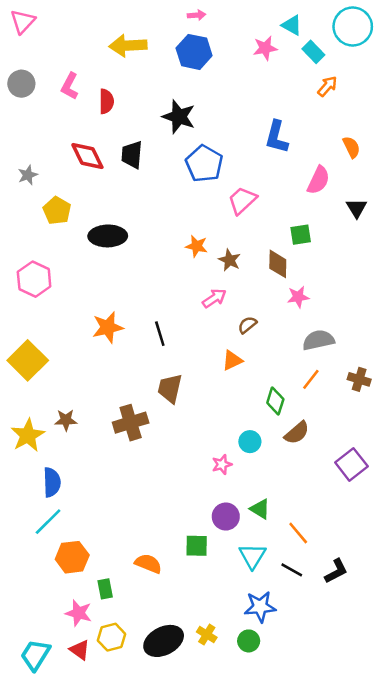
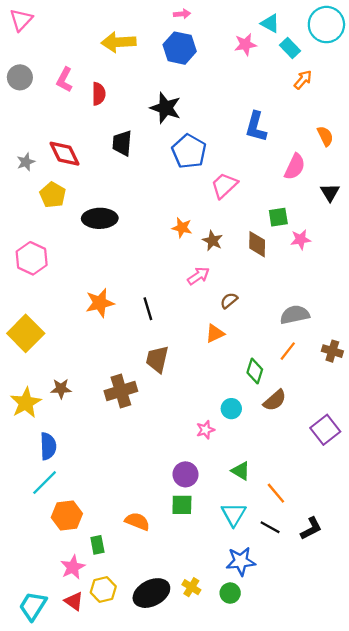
red diamond: (87, 156) -> (65, 154), moved
pink star: (298, 297) -> (301, 239), moved
purple circle: (226, 517) -> (185, 474), moved
pink star: (79, 613) -> (73, 567), turned 30

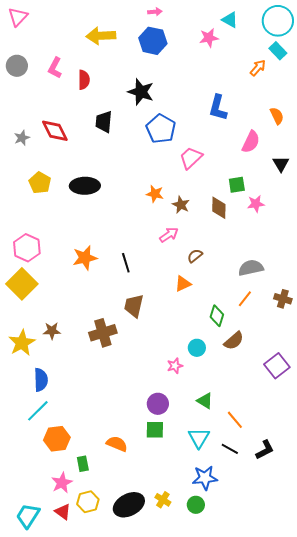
cyan rectangle: (290, 48) -> (278, 51), moved
yellow pentagon: (53, 195) -> (40, 183), moved
pink hexagon: (32, 258) -> (27, 248), moved

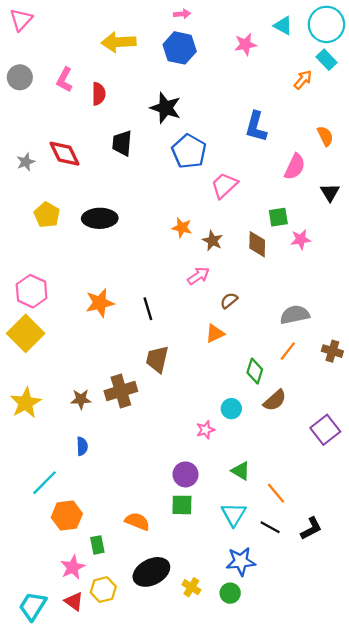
cyan triangle: (230, 20) -> (283, 26), moved
brown star: (52, 331) -> (81, 399), moved
blue semicircle: (41, 380) -> (82, 446), moved, size x0.7
black ellipse: (129, 505) -> (151, 572), moved

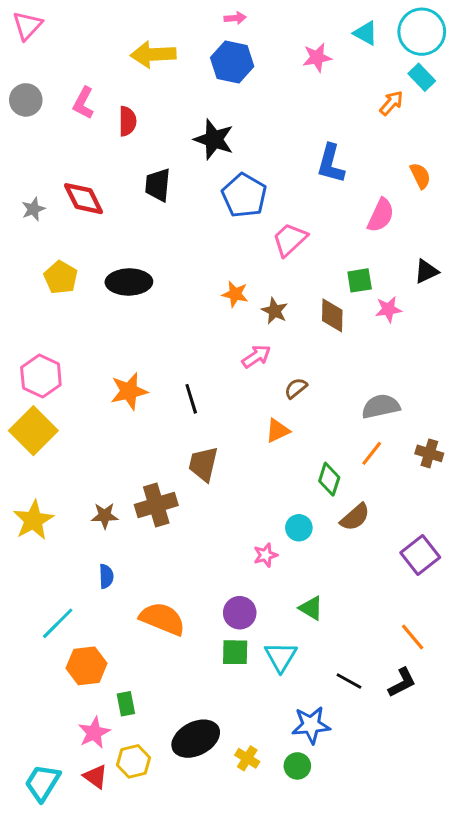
black triangle: (330, 192) -> (426, 271), moved, turned 36
orange line: (276, 493) -> (413, 637), moved
cyan triangle: (234, 514) -> (281, 657), moved
orange semicircle: (137, 521) -> (162, 619), moved, size x1.4

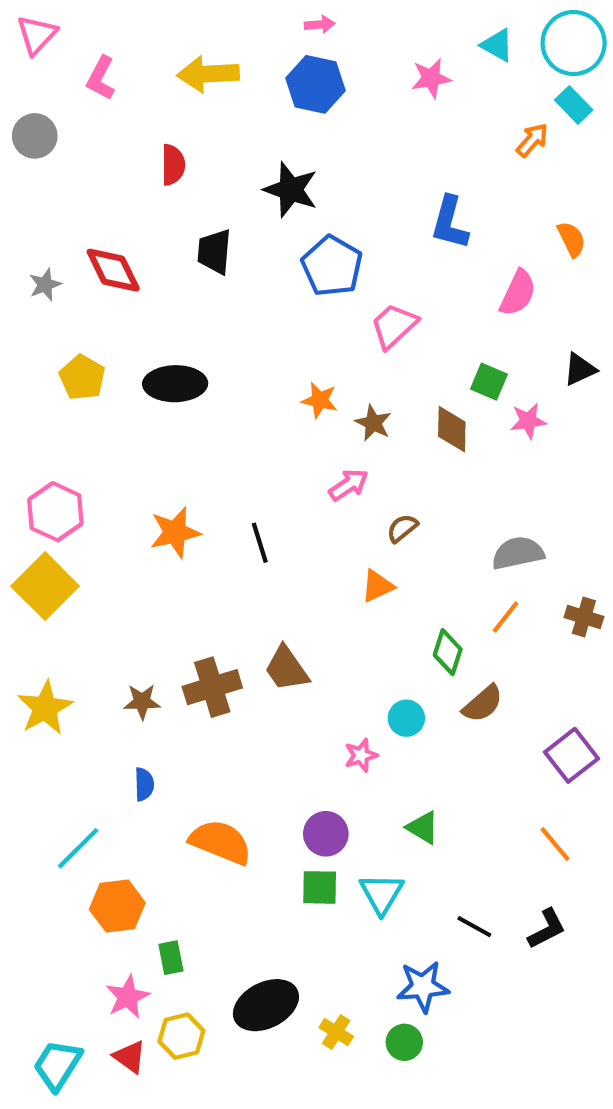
pink L-shape: (83, 103) -> (101, 78), moved
green square: (360, 280) -> (489, 382), turned 32
brown trapezoid: (203, 464) -> (287, 669), moved, turned -48
orange line: (413, 637) -> (555, 844), moved

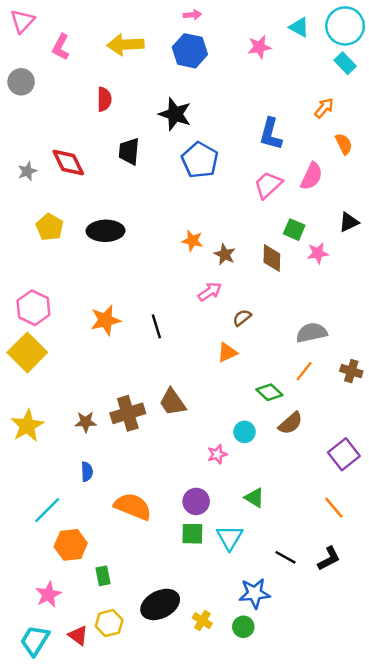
orange arrow: (532, 140) -> (324, 108), moved
pink trapezoid: (394, 326) -> (268, 185), moved
green diamond: (448, 652) -> (269, 392), turned -65
pink star: (128, 997) -> (48, 595), moved

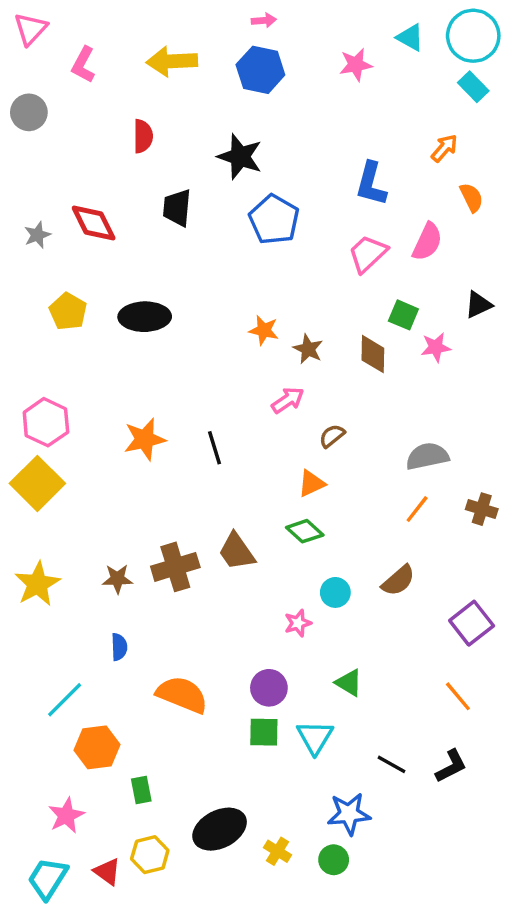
green diamond: (269, 392) -> (305, 531), moved

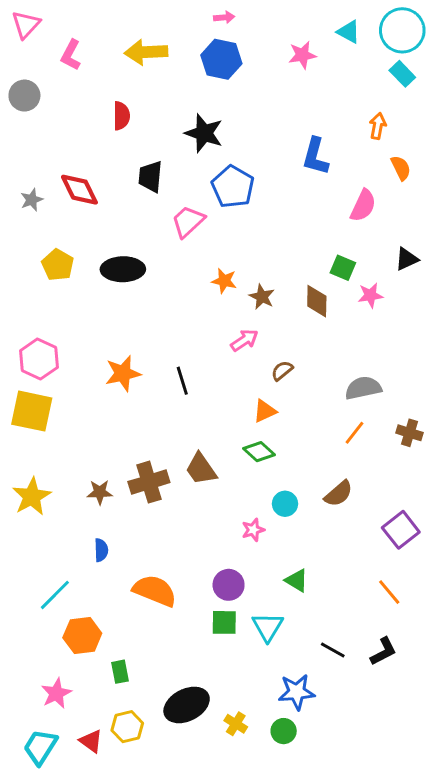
orange arrow: (444, 148) -> (378, 126), turned -30
pink trapezoid: (368, 254) -> (188, 221), moved
yellow square: (37, 483) -> (32, 411), turned -33

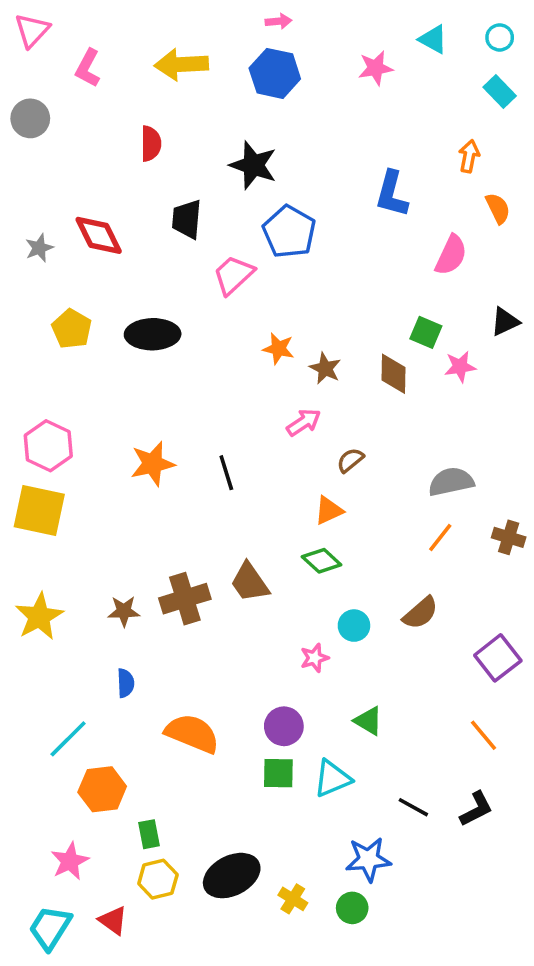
cyan circle: (402, 30) -> (500, 37), size x0.5
cyan triangle: (268, 627) -> (332, 778), turned 36
yellow hexagon: (127, 727) -> (158, 879), moved

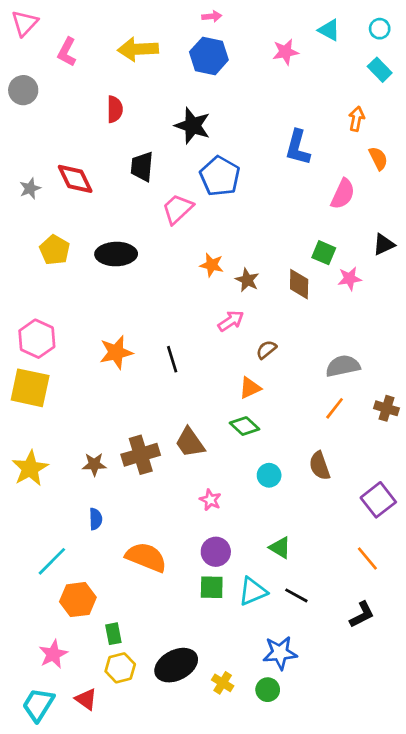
brown semicircle: (421, 613) -> (320, 466), turned 112
pink star: (314, 658) -> (210, 500), moved, turned -30
black line: (413, 807) -> (296, 595), moved

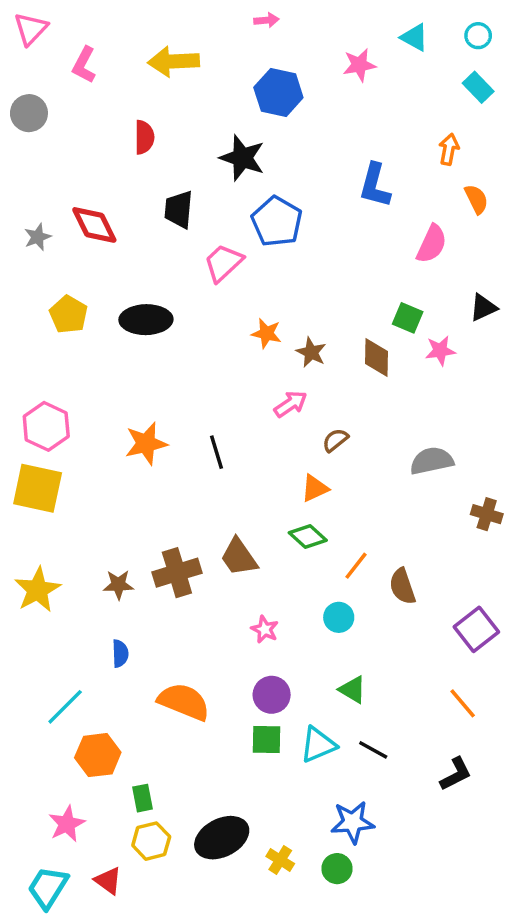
blue hexagon: (209, 56) -> (278, 92), moved
orange line: (335, 408) -> (356, 566), moved
cyan circle: (269, 475) -> (339, 617), moved

